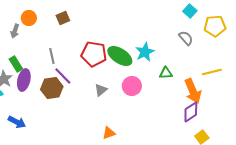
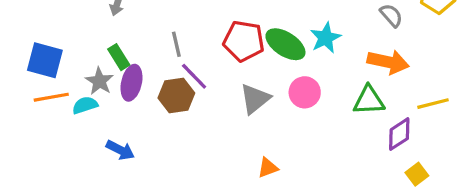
yellow line: (212, 72) -> (433, 104), moved
green triangle: (166, 73) -> (369, 100), moved, size x1.5
gray triangle: (101, 90) -> (255, 99), size x1.5
orange arrow: (193, 91) -> (388, 62), moved, turned -55

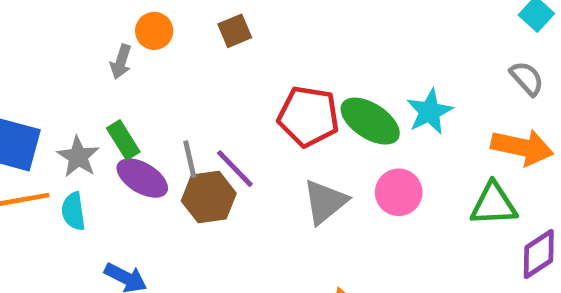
gray line: (176, 44) -> (190, 159), moved
gray star: (99, 81) -> (78, 157), moved
purple ellipse: (131, 83) -> (142, 178), turned -72
cyan semicircle: (85, 105) -> (73, 211), turned -80

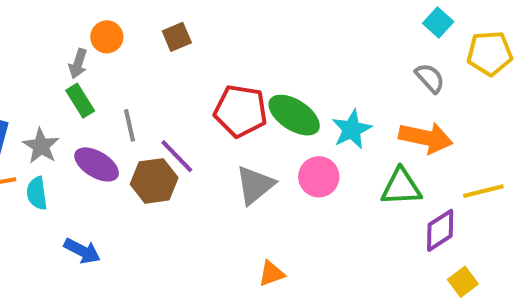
cyan star: (430, 112) -> (352, 129), moved
green rectangle: (123, 140) -> (80, 101), moved
gray line: (190, 159) -> (129, 125), moved

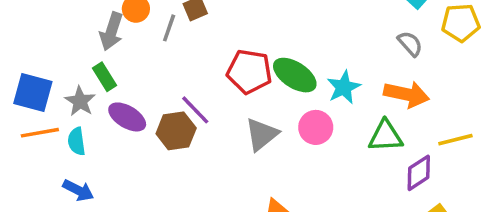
gray arrow: (78, 64) -> (111, 31), size x1.5
green rectangle: (80, 101) -> (104, 77), moved
gray line: (129, 125) -> (169, 28), moved, turned 32
blue arrow: (82, 251) -> (78, 190), moved

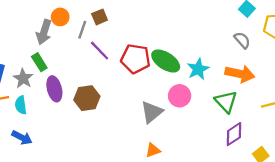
purple line: (195, 110) -> (100, 51), moved
purple ellipse: (127, 117) -> (54, 89), turned 45
gray triangle: (262, 134) -> (152, 112), moved
green triangle: (386, 136) -> (226, 102), turned 50
purple diamond: (419, 173) -> (234, 134), moved

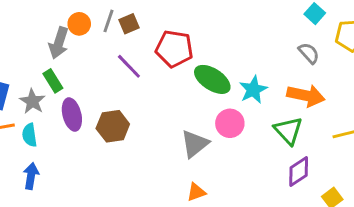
gray line: (82, 30) -> (108, 21), moved
red pentagon: (136, 59) -> (174, 49), moved
blue arrow: (22, 138) -> (31, 176), turned -108

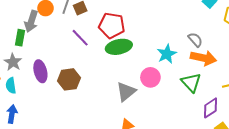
gray semicircle: (309, 53) -> (195, 40), moved
green ellipse: (212, 79) -> (119, 47), moved, turned -45
green rectangle: (53, 81) -> (20, 38), moved, turned 42
purple diamond: (299, 172) -> (211, 108), moved

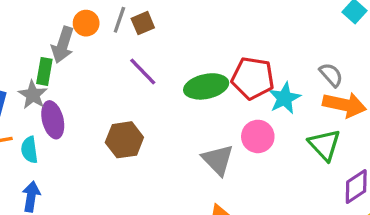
red pentagon: (112, 25) -> (253, 78), moved
gray star: (13, 62) -> (33, 95), moved
purple ellipse: (40, 71) -> (53, 120), moved
gray triangle: (126, 92) -> (218, 160), turned -35

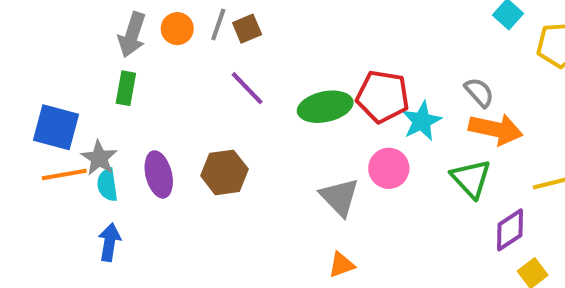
gray arrow: (63, 45) -> (132, 35), moved
gray star: (33, 95) -> (99, 158), moved
purple ellipse: (53, 120) -> (159, 174), moved

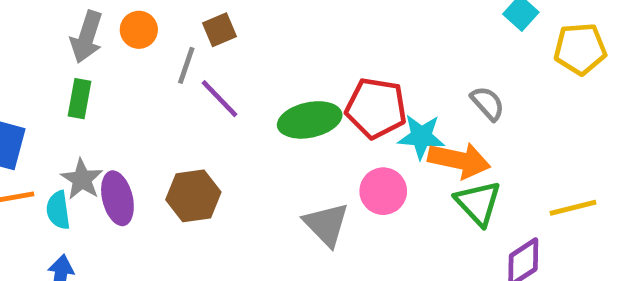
gray line: (218, 25) -> (186, 65), moved
cyan star: (422, 121) -> (421, 137), turned 30
orange arrow: (496, 129) -> (459, 160), moved
gray star: (99, 158) -> (82, 179), moved

